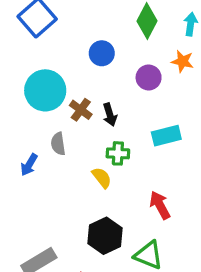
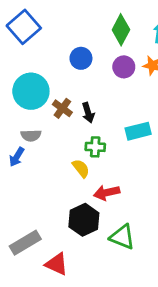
purple circle: (149, 77) -> (124, 67), moved
gray semicircle: (58, 144) -> (31, 135), moved, turned -84
red arrow: (160, 205) -> (107, 193), moved, turned -75

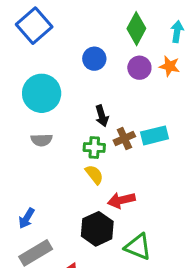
brown cross: (62, 108) -> (124, 138), moved, turned 30
green cross: (95, 147) -> (94, 147), moved
blue arrow: (17, 157) -> (27, 218), moved

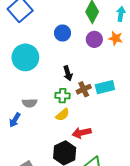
gray semicircle: (42, 140) -> (30, 103), moved
yellow semicircle: (94, 175) -> (63, 115), turned 88
blue arrow: (27, 218) -> (15, 120), moved

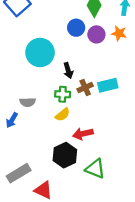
blue circle: (63, 33) -> (76, 28), moved
cyan circle: (25, 57) -> (40, 53), moved

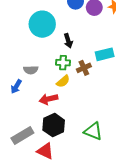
brown cross: (85, 87) -> (84, 68), moved
red arrow: (83, 134) -> (48, 99), moved
black hexagon: (65, 155) -> (54, 125), moved

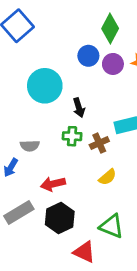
yellow semicircle: (63, 81) -> (107, 177), moved
gray rectangle: (22, 135) -> (19, 213), moved
red triangle: (45, 151) -> (84, 252), moved

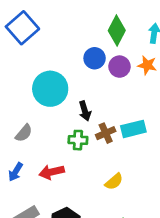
brown cross: (99, 143) -> (106, 133), moved
gray semicircle: (30, 146) -> (24, 133), moved, turned -48
red arrow: (53, 184) -> (52, 172), moved

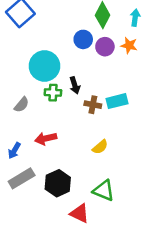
brown cross: (106, 133) -> (93, 105), turned 35
green cross: (78, 140) -> (53, 93), moved
blue arrow: (16, 172) -> (14, 151), moved

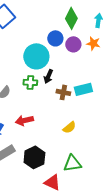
cyan circle: (44, 66) -> (36, 56), moved
black arrow: (75, 85) -> (48, 76), turned 40
green triangle: (104, 190) -> (72, 163), turned -30

